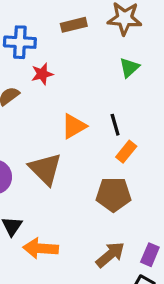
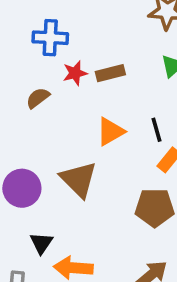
brown rectangle: (74, 25) -> (110, 73), moved

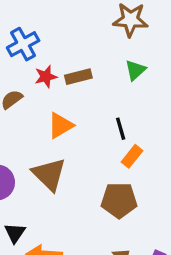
blue cross: (50, 38) -> (23, 44), turned -32
orange triangle: (110, 132) -> (60, 125), moved

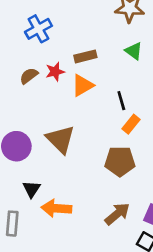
green triangle: (135, 70) -> (134, 51), turned -42
red star: (46, 77) -> (55, 72), moved
orange triangle: (60, 125) -> (83, 85), moved

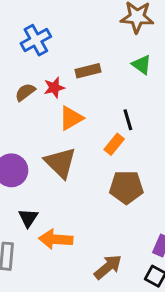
orange triangle: (83, 85) -> (71, 118), moved
orange rectangle: (131, 124) -> (114, 144), moved
brown arrow: (117, 214) -> (108, 267), moved

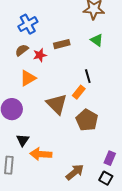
brown semicircle: (25, 92) -> (22, 50), moved
orange triangle: (71, 118) -> (28, 78), moved
brown triangle: (60, 163) -> (57, 104), moved
brown pentagon: (126, 187) -> (87, 120), turned 30

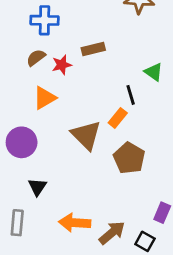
blue cross: (28, 24) -> (45, 20), turned 30
green triangle: (97, 40) -> (154, 72), moved
orange arrow: (41, 154) -> (75, 223), moved
black square: (106, 178) -> (145, 241), moved

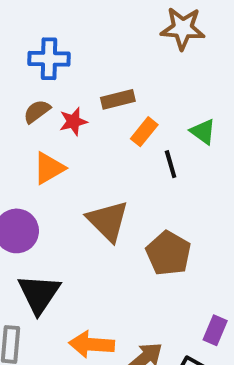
orange rectangle: (118, 118) -> (144, 132), moved
black triangle: (37, 187) -> (39, 294), size x1.6

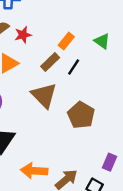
brown rectangle: (118, 99) -> (50, 62), moved, turned -30
black line: (171, 164) -> (74, 67), moved, turned 49

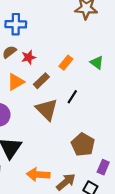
brown rectangle: (50, 62) -> (41, 81), moved
black line: (74, 67) -> (72, 97), moved
brown pentagon: (81, 115) -> (83, 145), moved

